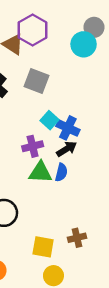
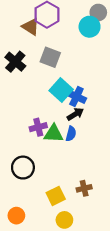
cyan square: (50, 120) -> (61, 90), size x1.5
purple cross: (33, 146) -> (38, 127), moved
yellow square: (43, 247) -> (56, 196), turned -36

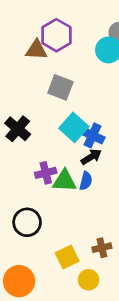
brown triangle: (31, 27) -> (36, 50), turned -30
black cross: (15, 62) -> (18, 129), moved
orange circle: (16, 216) -> (19, 281), size x1.5
yellow circle: (64, 220) -> (88, 280), moved

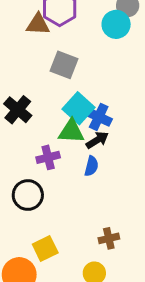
green triangle: (64, 181) -> (71, 131), moved
black circle: (27, 222) -> (28, 195), moved
yellow square: (67, 257) -> (45, 249), moved

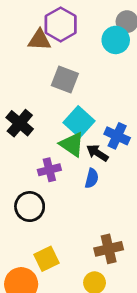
blue cross: (99, 117) -> (117, 136), moved
green triangle: (71, 131) -> (72, 144), turned 32
black arrow: (97, 140) -> (97, 153), turned -115
brown cross: (109, 238) -> (109, 249), size x1.4

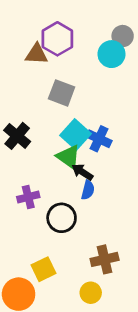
blue cross: (117, 136) -> (99, 139), moved
black arrow: (97, 153) -> (82, 172), moved
purple cross: (49, 170) -> (28, 197), moved
black circle: (30, 207) -> (62, 218), moved

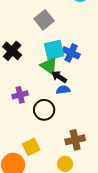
gray square: (62, 93) -> (44, 20), turned 30
cyan square: (75, 135) -> (54, 50), turned 35
blue semicircle: (88, 190) -> (63, 90), turned -112

